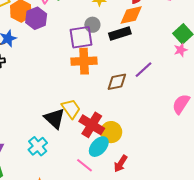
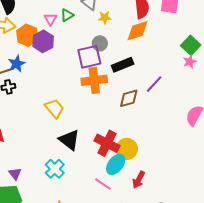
black rectangle: (120, 34) -> (123, 65), moved
yellow trapezoid: (71, 109) -> (54, 108), moved

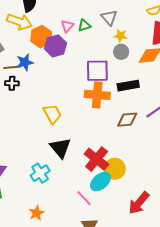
gray circle: (100, 43) -> (121, 52), moved
red arrow: (139, 180) -> (139, 203), moved, size x1.4

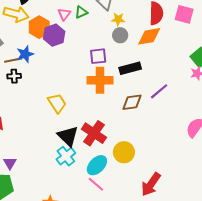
purple square: (97, 71) -> (98, 56), size x0.7
red cross: (97, 159) -> (94, 133), moved
cyan cross: (40, 173) -> (66, 156), moved
cyan ellipse: (101, 182) -> (97, 165), moved

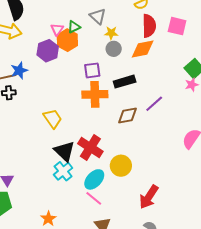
orange hexagon: (39, 27) -> (67, 40), moved

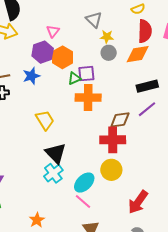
green triangle: (74, 27) -> (74, 78), moved
orange hexagon: (67, 40) -> (63, 57), moved
blue star: (19, 70) -> (31, 76), moved
black rectangle: (125, 82) -> (147, 86), moved
red cross: (90, 148) -> (113, 140), moved, turned -35

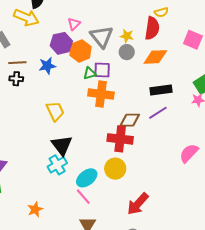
gray triangle: (94, 20) -> (102, 37), moved, size x1.4
red semicircle: (145, 31) -> (152, 28), moved

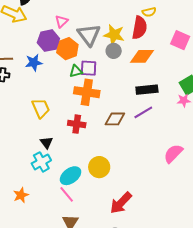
yellow star: (127, 36) -> (114, 35), size x1.5
red cross: (120, 139) -> (77, 124), moved, size x0.7
black triangle: (62, 145) -> (46, 143), size x0.6
orange star: (35, 209) -> (21, 195), moved

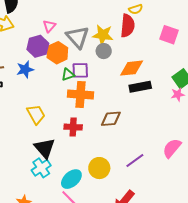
orange diamond: (142, 56) -> (132, 68), moved
purple line: (143, 112) -> (135, 161), moved
black triangle: (46, 143) -> (45, 148), size x1.6

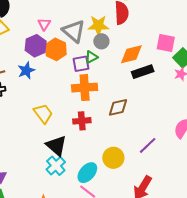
pink square: (169, 35) -> (166, 43), moved
green triangle: (68, 75) -> (92, 57), moved

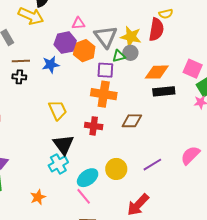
pink triangle: (44, 24) -> (78, 23), turned 40
green triangle: (92, 57) -> (119, 56), moved

